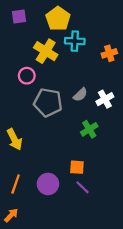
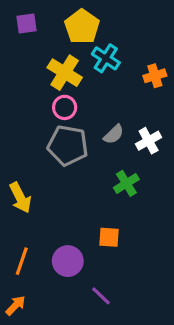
cyan cross: (75, 41) -> (106, 58), turned 30
pink circle: (27, 76) -> (65, 107), moved
purple line: (83, 187) -> (101, 296), moved

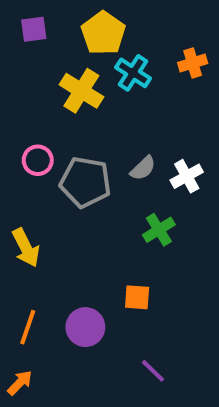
orange cross: (155, 76) -> (193, 63), moved
pink circle: (65, 107) -> (38, 160), moved
purple line: (101, 296) -> (153, 371), moved

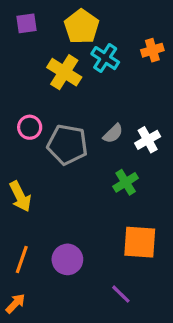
orange square: (137, 297) -> (140, 242), moved, size x1.6

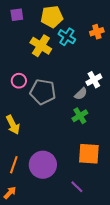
yellow pentagon: (82, 27) -> (52, 17), turned 30
gray semicircle: (113, 134) -> (81, 94), moved
white cross: (148, 140) -> (94, 80), moved
purple circle: (67, 259) -> (43, 165), size x1.4

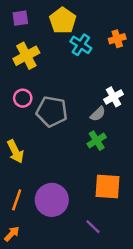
yellow pentagon: (52, 17) -> (63, 21), turned -30
yellow cross: (41, 46) -> (26, 56), moved, turned 30

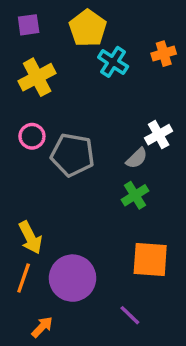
yellow arrow: (15, 151) -> (30, 238), moved
orange arrow: (12, 234) -> (42, 327), moved

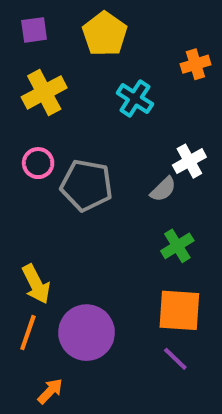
cyan cross: (113, 62) -> (135, 99), moved
green cross: (135, 195) -> (177, 246), moved
purple line: (130, 315) -> (175, 359), moved

